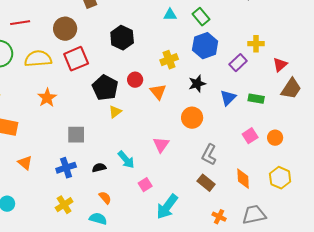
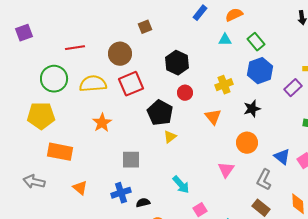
red circle: (135, 80) -> (185, 93), moved
blue triangle: (228, 98) -> (282, 157), moved, turned -36
pink triangle: (161, 145) -> (226, 170), moved
black semicircle: (99, 168) -> (143, 203), moved

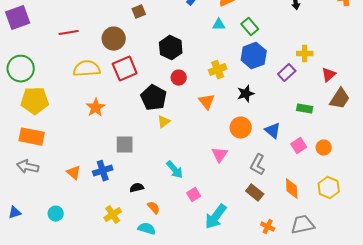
purple square: (24, 33) -> (18, 18), size x1.4
green circle: (54, 79) -> (21, 69), moved
orange rectangle: (60, 152) -> (32, 137), moved
blue triangle: (282, 157) -> (273, 131), moved
blue cross: (121, 193) -> (103, 171), moved

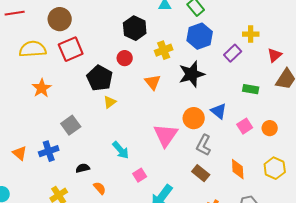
black hexagon: (171, 48) -> (135, 28), moved
black star: (246, 94) -> (192, 74), size x1.5
orange circle: (241, 128) -> (194, 118), moved
gray square: (125, 145) -> (71, 125), turned -36
pink triangle: (220, 155) -> (166, 135), size x1.5

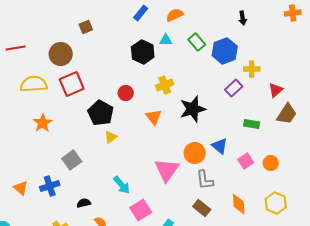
black hexagon: (135, 28) -> (143, 52), moved
blue hexagon: (200, 36) -> (225, 51), moved
gray L-shape: (204, 145) -> (205, 180), turned -35
pink square: (140, 175) -> (141, 210), size x1.5

